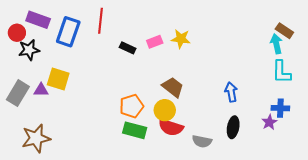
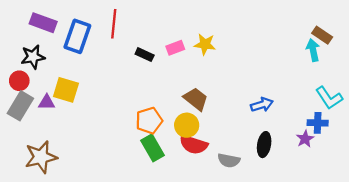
red circle: (17, 33) -> (19, 81), moved
cyan L-shape: (281, 72) -> (329, 98), moved, turned -35
blue arrow: (231, 92) -> (262, 105), turned 84
green rectangle: (135, 130) -> (152, 148), turned 45

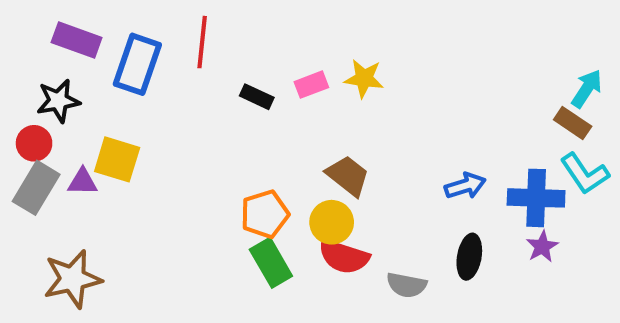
brown rectangle: (322, 35) -> (573, 123), moved
cyan arrow: (313, 50) -> (587, 89), moved, turned 45
blue cross: (318, 123) -> (536, 198), moved, size x1.5

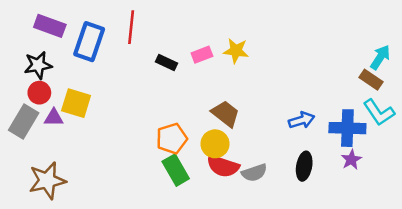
red circle: (34, 143) -> (39, 93), moved
gray semicircle: (407, 285) -> (254, 173), moved, turned -30

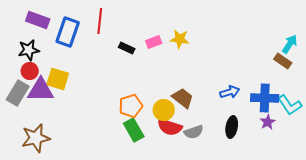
cyan L-shape: (379, 112) -> (290, 105), moved
brown trapezoid: (225, 114) -> (183, 98), moved
purple triangle: (54, 118) -> (41, 90), size x1.8

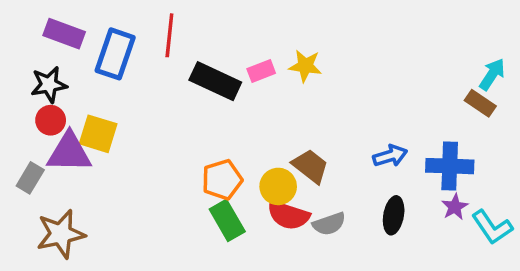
black rectangle: (127, 48) -> (215, 81), size x1.8
gray rectangle: (18, 93) -> (30, 178), moved, size x0.7
cyan L-shape: (290, 105) -> (492, 227), moved

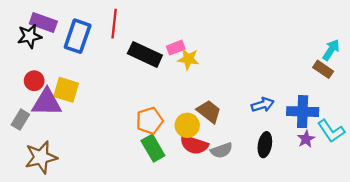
yellow star: (305, 66) -> (188, 59), moved
black star: (49, 85) -> (30, 36), moved
cyan L-shape: (492, 227) -> (331, 131), moved

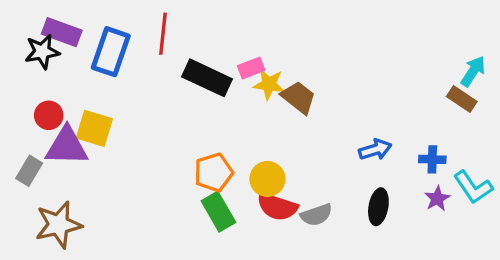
brown trapezoid: (209, 112) -> (298, 97), moved
blue cross: (303, 112) -> (432, 159), size x0.6

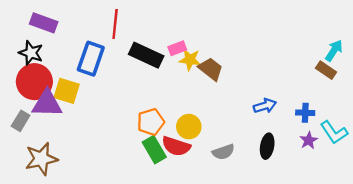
black star: (42, 52) -> (31, 53), moved, turned 30
blue rectangle: (111, 52) -> (91, 59), moved
red circle: (49, 115) -> (34, 82), size x1.8
red semicircle: (277, 207) -> (176, 146), moved

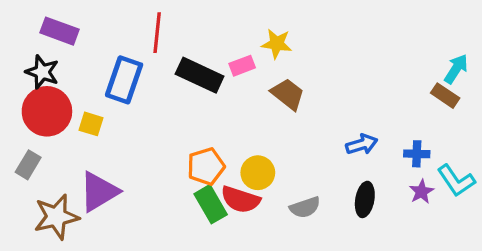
yellow star: (190, 60) -> (277, 44), moved
yellow square: (67, 91) -> (91, 124), size x0.7
purple triangle: (47, 104) -> (99, 192), moved, turned -32

